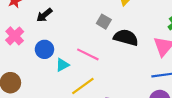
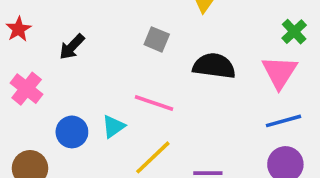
gray square: (104, 22) -> (157, 39), moved
blue circle: (44, 49) -> (72, 132), moved

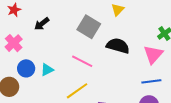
gray square: (157, 39) -> (89, 27), size x1.6
cyan triangle: (113, 127) -> (47, 70), moved
blue circle: (72, 132) -> (26, 68), moved

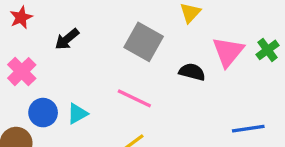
black semicircle: (118, 46) -> (192, 72), size x0.7
pink triangle: (153, 54) -> (228, 52), moved

